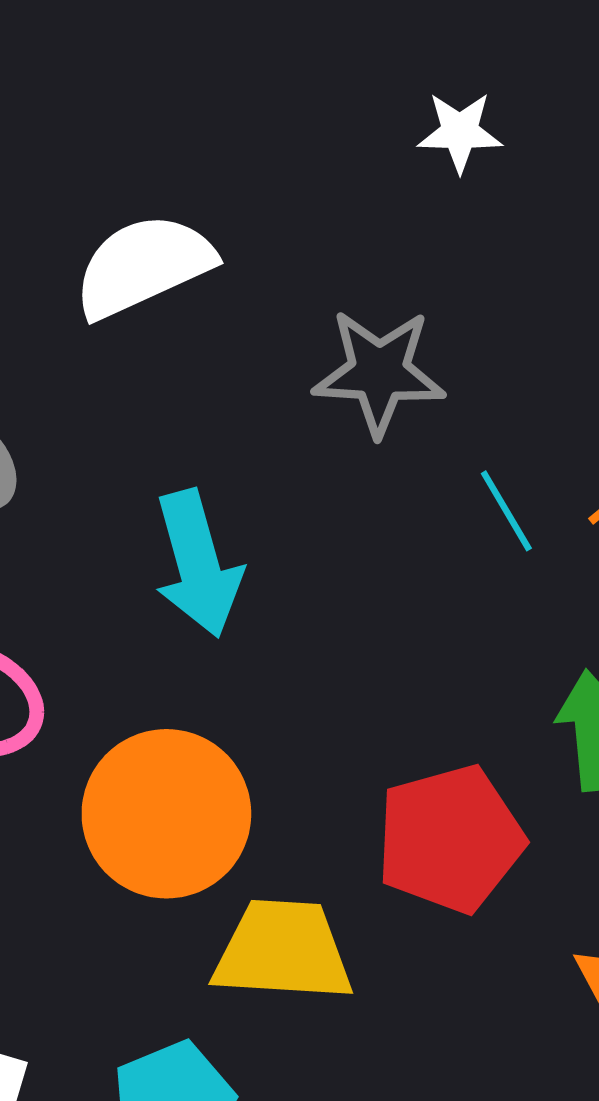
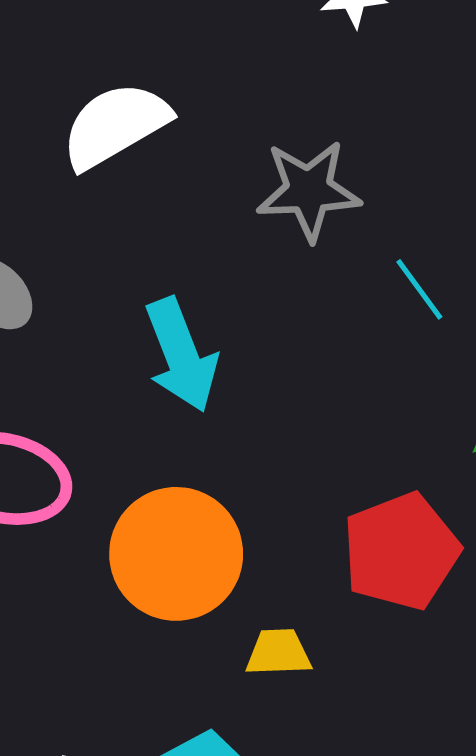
yellow trapezoid: (283, 951) -> (278, 652), size x0.6

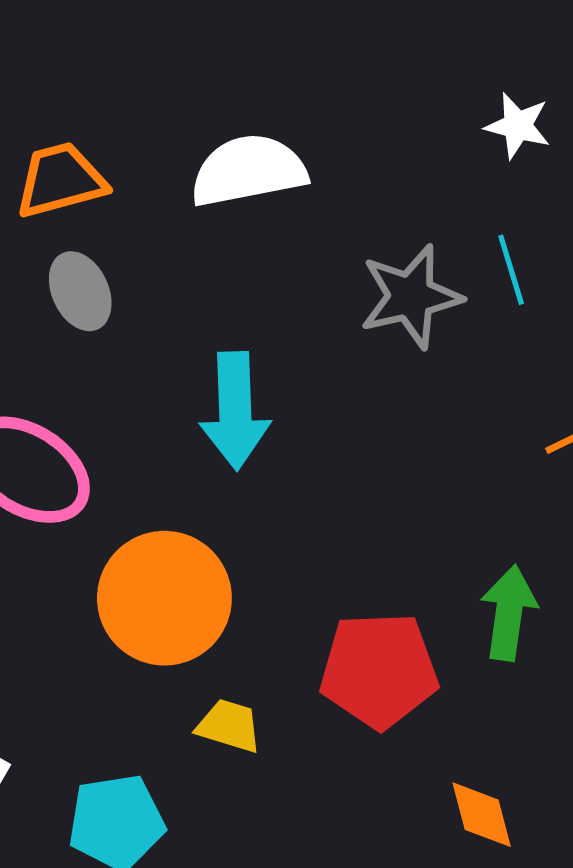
gray star: (309, 190) -> (411, 297), turned -30
cyan line: (419, 289) -> (511, 270), moved

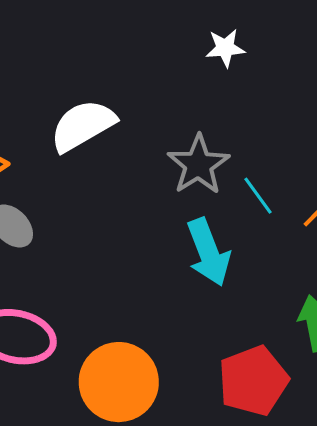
cyan line: (511, 270) -> (258, 196), moved
cyan arrow: (235, 411) -> (208, 252), moved

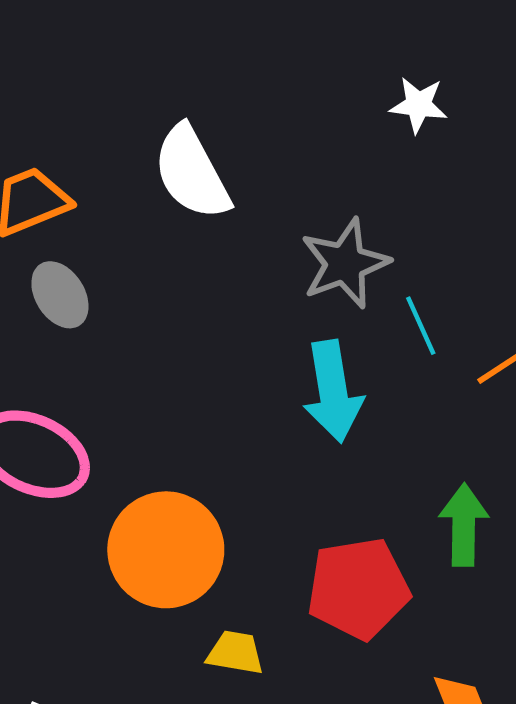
white semicircle: (83, 125) -> (192, 173), turned -100

